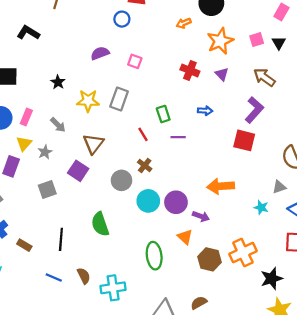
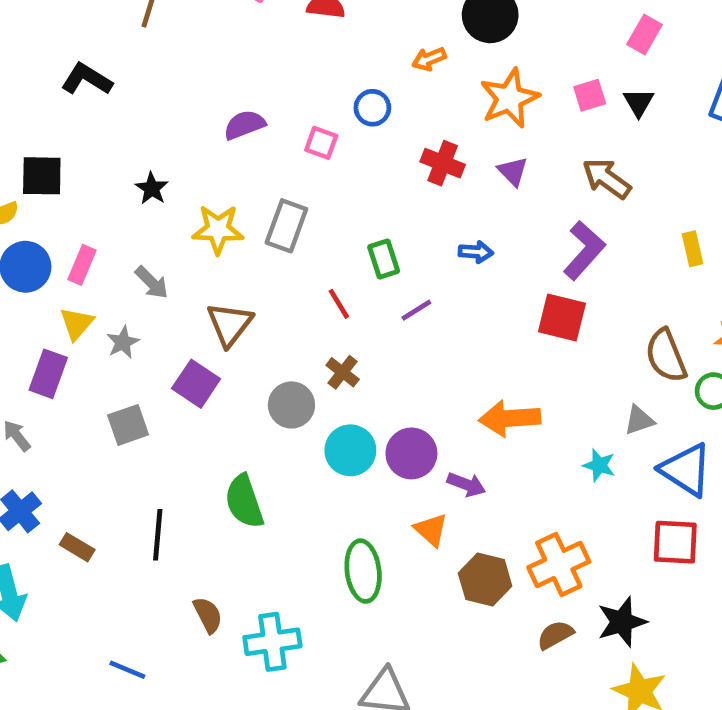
blue circle: (122, 19) -> (372, 108), moved
purple line: (178, 137) -> (416, 310), turned -32
blue line: (54, 277) -> (127, 670), moved
brown semicircle: (199, 303) -> (555, 635), moved

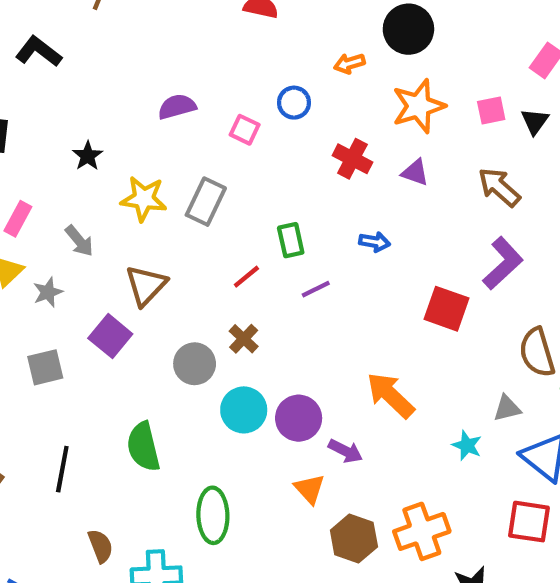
purple triangle: (513, 171) -> (415, 172), turned -32
purple L-shape: (584, 250) -> (503, 263), moved
red line: (339, 304) -> (246, 277), turned 76
orange arrow: (510, 418) -> (390, 395), turned 42
green ellipse: (363, 571) -> (213, 515), moved

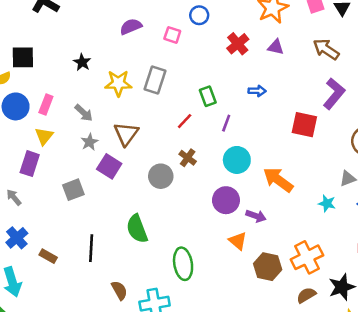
red cross: (352, 159) -> (238, 44), turned 30
purple line: (316, 289) -> (226, 123), turned -36
gray star: (48, 292) -> (89, 142), moved
cyan circle: (244, 410) -> (237, 160), moved

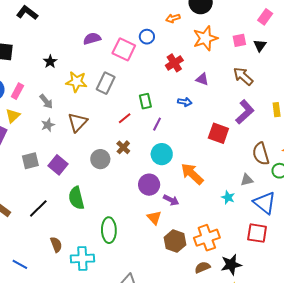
pink square: (172, 35) -> (124, 49), size x1.6
purple triangle: (276, 47) -> (202, 79), moved
purple square: (109, 166) -> (58, 165), moved
black line: (91, 248) -> (38, 208), turned 35

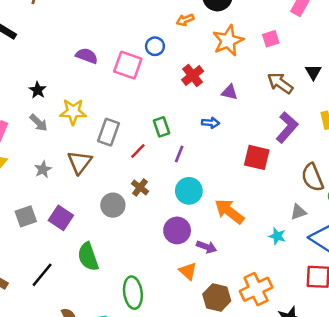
purple semicircle: (92, 39) -> (87, 56), turned 42
black triangle: (260, 45) -> (313, 72), moved
gray rectangle: (106, 83) -> (109, 132), moved
gray arrow: (46, 101) -> (39, 123), moved

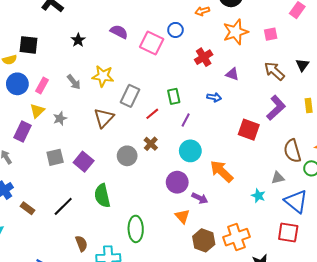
black star: (38, 90) -> (78, 40), moved
gray star: (43, 169) -> (60, 118), moved

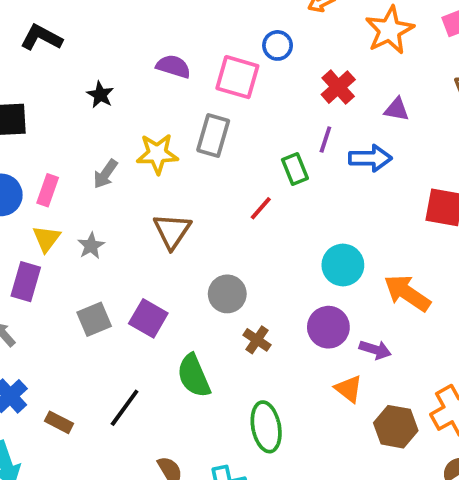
gray arrow: (74, 82) -> (105, 174), turned 84
gray rectangle: (130, 96) -> (213, 135), moved
blue arrow: (214, 97) -> (370, 158), size x1.5
purple line: (186, 120) -> (325, 140), moved
brown cross: (151, 144) -> (257, 340), moved

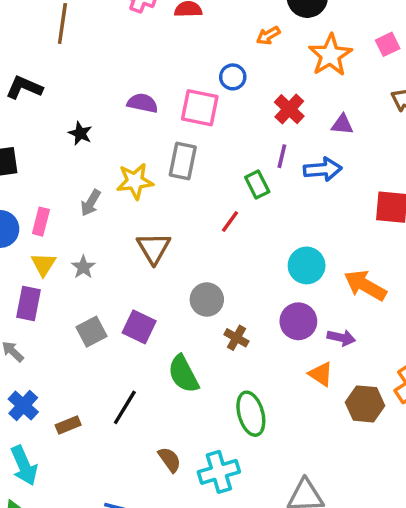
brown rectangle: (59, 422) -> (68, 425), turned -45

